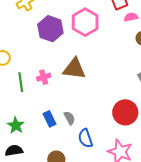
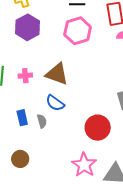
purple hexagon: (50, 29) -> (27, 27), moved
blue semicircle: (85, 138) -> (55, 103), moved, turned -48

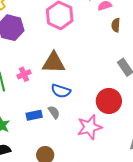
blue rectangle: (22, 118) -> (34, 115), turned -70
pink star: (84, 165) -> (90, 127), moved, turned -30

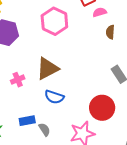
brown triangle: (54, 63) -> (48, 69), turned -30
gray semicircle: (54, 112) -> (44, 129), moved

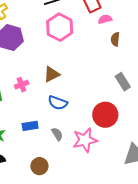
brown triangle: (48, 69) -> (52, 74), size x0.7
gray semicircle: (44, 129) -> (57, 134), moved

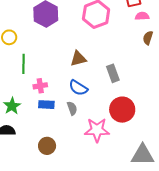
gray rectangle: (123, 82) -> (113, 73), moved
pink cross: (22, 85) -> (40, 86), moved
gray semicircle: (57, 134) -> (72, 108), moved

